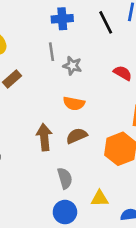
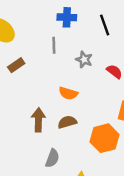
gray star: (72, 66) -> (84, 60), moved
gray semicircle: (65, 178) -> (52, 158), turned 30

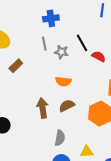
black line: (105, 25) -> (82, 43), moved
gray star: (84, 60) -> (61, 52), moved

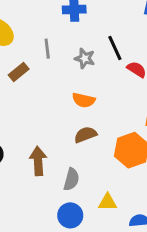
gray line: (44, 44) -> (47, 49), moved
brown arrow: (43, 108) -> (38, 161), moved

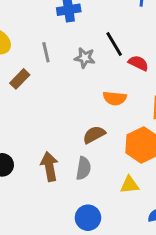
orange semicircle: (84, 100) -> (115, 98), moved
gray semicircle: (71, 179) -> (83, 168), moved
yellow triangle: (108, 202) -> (130, 185), moved

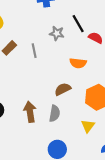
gray line: (46, 52) -> (34, 51), moved
yellow triangle: (130, 185) -> (88, 126), turned -48

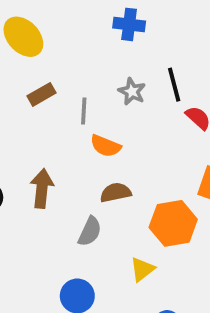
orange semicircle: (78, 63) -> (106, 146), moved
brown arrow: (30, 112) -> (42, 188), moved

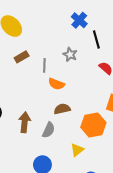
blue cross: (129, 24) -> (79, 20), moved, turned 35
black line: (174, 85) -> (96, 39), moved
brown arrow: (42, 188) -> (25, 122), moved

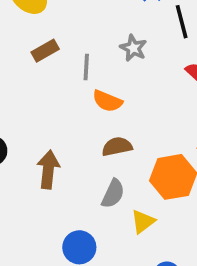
gray semicircle: (49, 130) -> (113, 194), moved

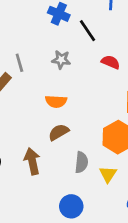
gray line: (86, 67) -> (19, 63), moved
brown semicircle: (117, 147) -> (59, 132), moved

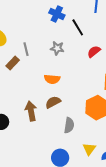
red semicircle: (111, 62) -> (94, 52), turned -64
brown arrow: (32, 161) -> (31, 111), moved
yellow triangle: (108, 174) -> (89, 149), moved

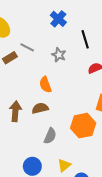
blue cross: (57, 14) -> (58, 19), moved
gray line: (26, 49) -> (27, 47), turned -64
orange semicircle: (52, 79) -> (45, 85), turned 49

